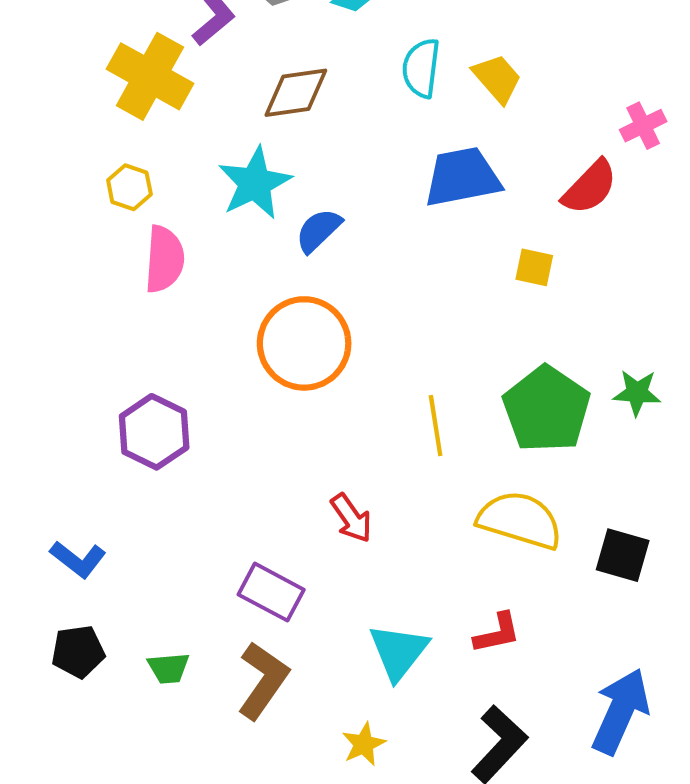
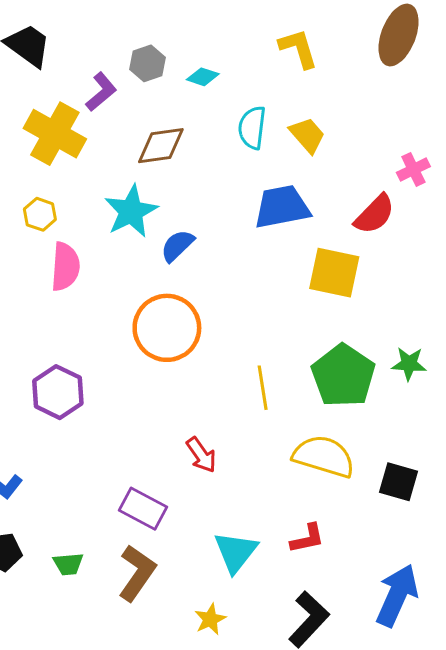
yellow square: (534, 267) -> (334, 273), size x1.8

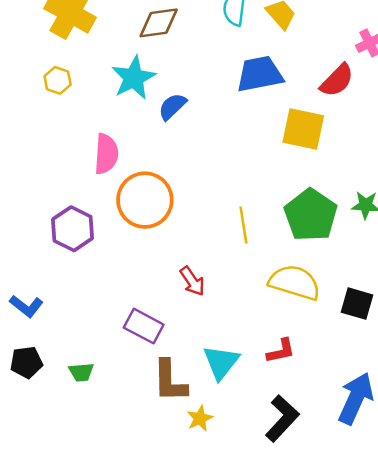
pink semicircle: (65, 267) -> (106, 154), moved
orange circle: (167, 328) -> (145, 200), moved
brown L-shape: (137, 573) -> (170, 381), moved, turned 144

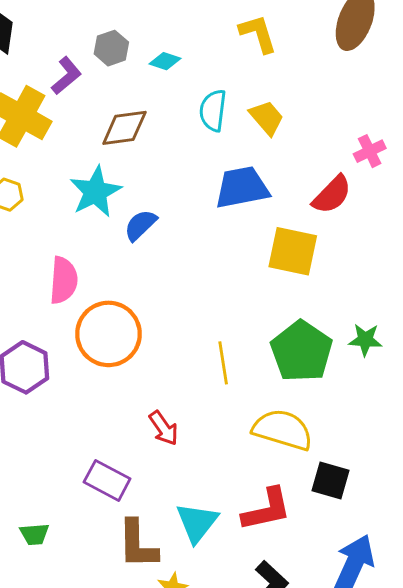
black square: (357, 304) -> (330, 480), moved
red L-shape: (281, 351) -> (267, 510), size x1.5

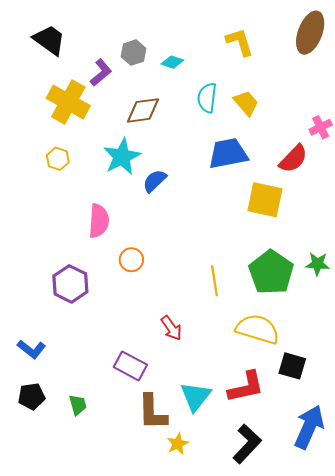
orange circle: (108, 334) -> (131, 260), size x0.5
green trapezoid: (34, 534) -> (78, 405), turned -100

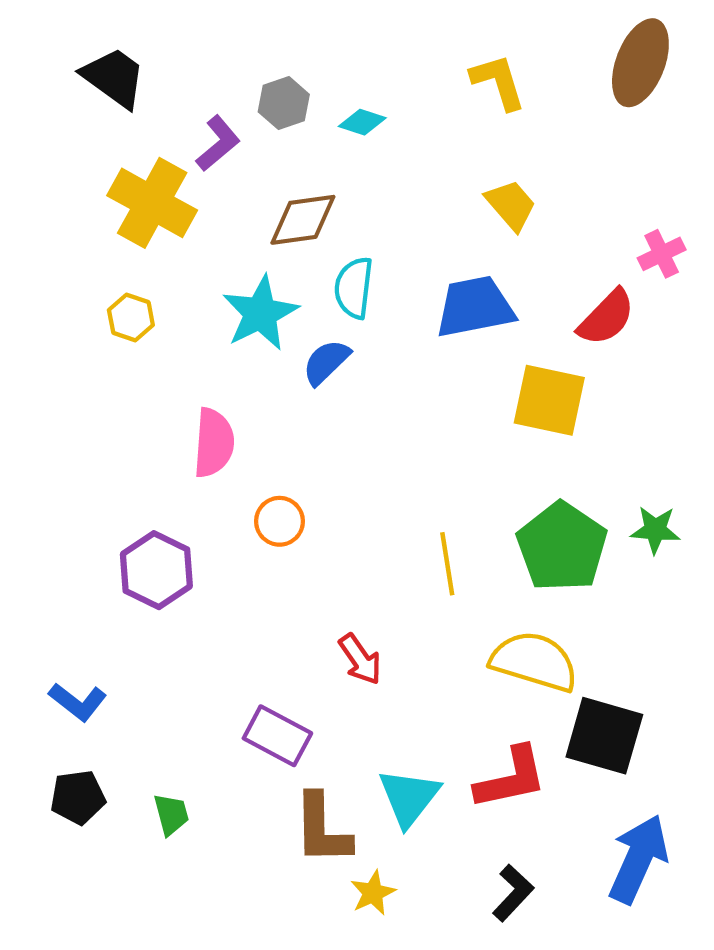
cyan semicircle: (207, 98) -> (354, 288), moved
black square: (292, 366) -> (604, 736), size x1.4
black L-shape: (247, 444) -> (513, 893), size x0.7

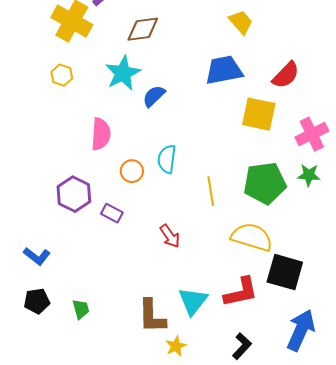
pink cross: (662, 254) -> (312, 134), moved, size x1.5
cyan semicircle: (354, 288) -> (167, 159), moved
green pentagon: (562, 547) -> (265, 183), turned 30
purple rectangle: (277, 736) -> (112, 213), moved, size x0.7

